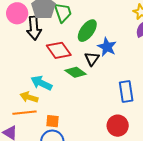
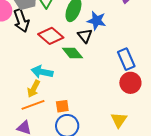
green diamond: (76, 72) -> (72, 53), turned 30
yellow arrow: (29, 97) -> (34, 89), turned -66
red circle: (118, 126) -> (130, 83), moved

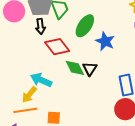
black arrow: (21, 21) -> (40, 27), moved, size x0.7
black triangle: (85, 36) -> (90, 69), moved

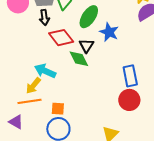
black triangle: (90, 69) -> (86, 46), moved

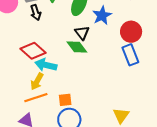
blue star: (109, 32) -> (102, 15), turned 30
red diamond: (61, 38) -> (33, 51), moved
red circle: (129, 100) -> (131, 32), moved

